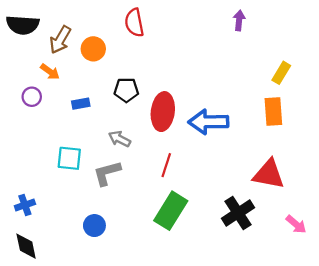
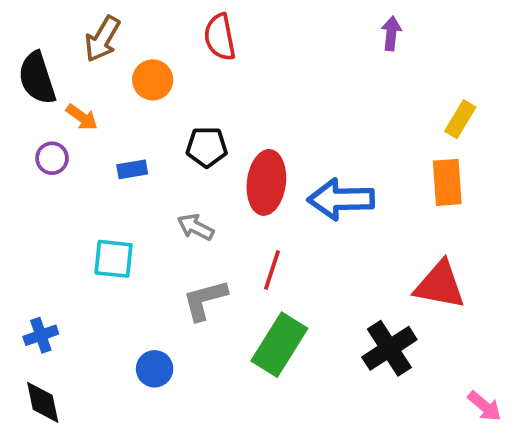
black semicircle: (23, 25) -> (37, 78), moved, turned 68
brown arrow: (60, 40) -> (102, 39), moved
gray L-shape: (107, 173) -> (205, 300), moved
pink arrow: (296, 224) -> (484, 406), moved

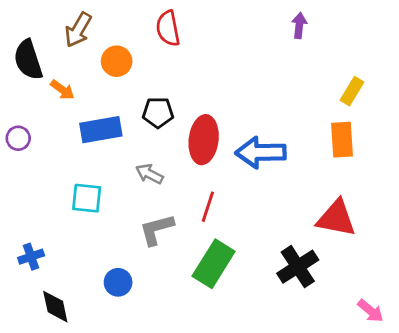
purple circle: (52, 158) -> (18, 138), moved
blue rectangle: (132, 169) -> (101, 130), size x1.8
black diamond: (43, 402) -> (55, 307), moved

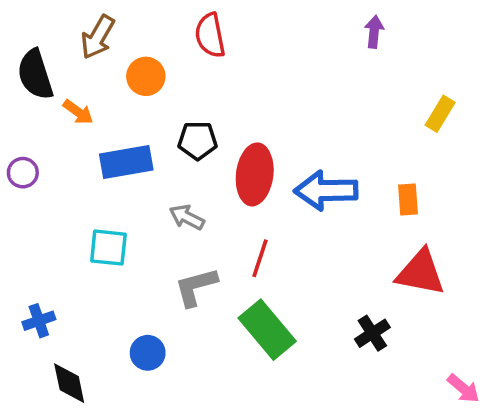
orange rectangle: (342, 140) -> (408, 199), moved, size x0.7
green rectangle: (214, 264) -> (267, 330), turned -72
black cross: (298, 267) -> (372, 333), size x0.7

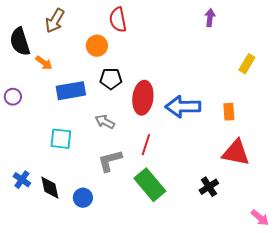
orange circle: (146, 76) -> (97, 46), moved
blue cross: (39, 321) -> (22, 180), turned -36
black diamond: (69, 383) -> (50, 188), moved

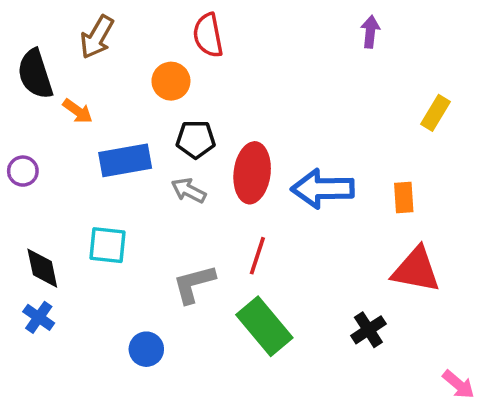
gray arrow: (105, 122) -> (189, 190), moved
black diamond: (50, 188) -> (42, 268), moved

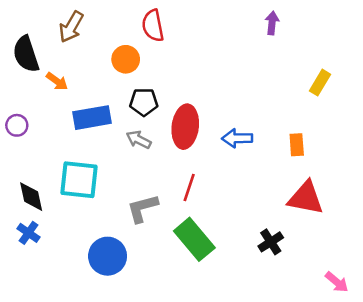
blue arrow: (323, 189) -> (237, 138), size x0.7
cyan square: (107, 245) -> (79, 180), size x1.4
blue circle: (146, 349) -> (108, 256), size x1.5

